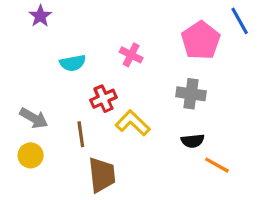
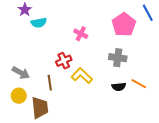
cyan semicircle: (73, 63) -> (39, 23), moved
orange line: (217, 165) -> (139, 84), moved
brown trapezoid: (102, 175) -> (40, 108), moved

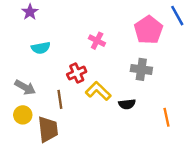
cyan semicircle: (39, 23) -> (41, 48), moved
orange line: (139, 84) -> (166, 117), moved, turned 49
black semicircle: (119, 87) -> (127, 104), moved

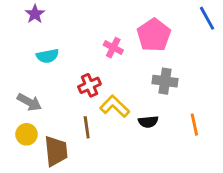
pink pentagon: (149, 30) -> (154, 35), moved
brown line: (60, 99) -> (87, 127), moved
orange line: (166, 117) -> (194, 125), moved

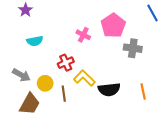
gray cross: (165, 81) -> (133, 48), moved
black semicircle: (148, 122) -> (109, 89), size x1.5
yellow circle: (27, 134) -> (45, 83), moved
brown trapezoid: (56, 151) -> (30, 104), moved, turned 35

